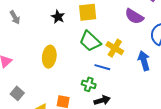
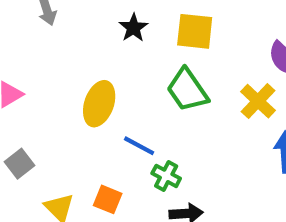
yellow cross: (115, 48) -> (258, 101), moved
blue line: (102, 67) -> (139, 146), moved

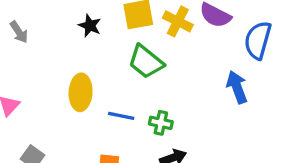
yellow cross: (258, 101) -> (178, 21), moved
green cross: (166, 176) -> (161, 123), moved

